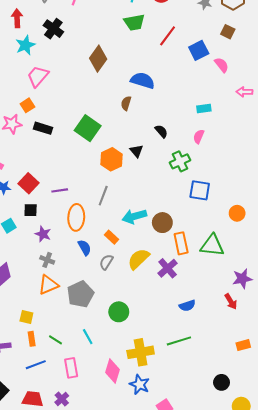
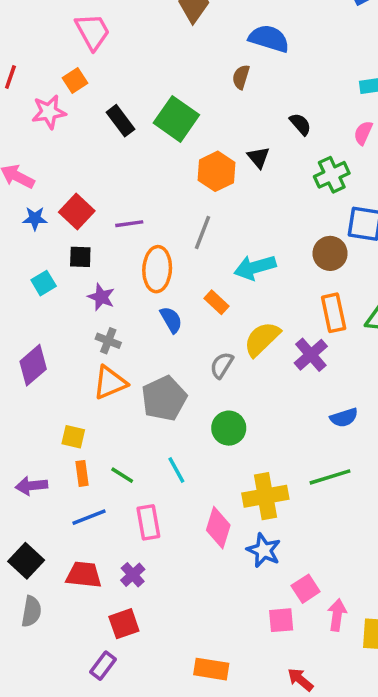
pink trapezoid: (38, 76) -> (93, 32), turned 110
black rectangle: (43, 128) -> (120, 121), moved, turned 36
brown circle: (162, 223) -> (330, 253), moved
gray semicircle: (106, 262) -> (222, 365), moved

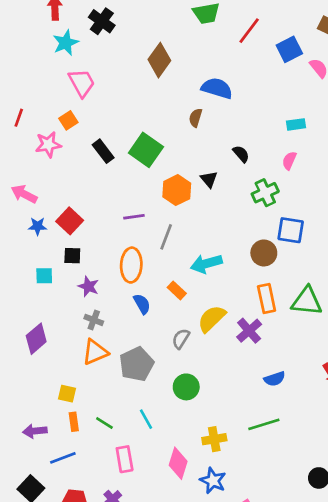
purple line: (129, 224) -> (134, 217), moved
cyan square: (44, 283) -> (44, 276), turned 30
yellow cross: (265, 496) -> (214, 439), size x0.7
blue line: (89, 517) -> (63, 458), moved

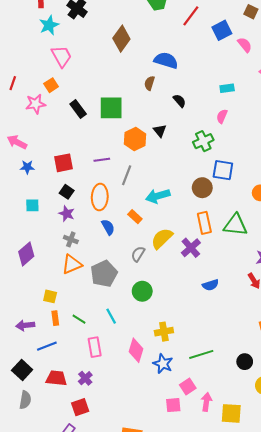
green square: (146, 150) -> (111, 108), turned -35
black semicircle: (241, 154) -> (179, 101), moved
red square: (70, 221) -> (64, 163), moved, turned 36
black square: (72, 256) -> (67, 192), moved, turned 32
green line: (264, 424) -> (201, 354), moved

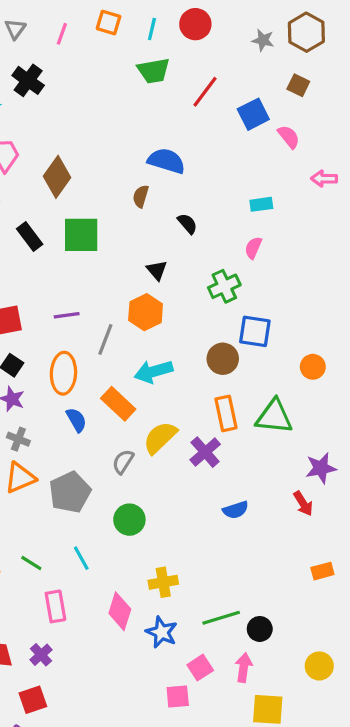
brown diamond: (121, 39) -> (57, 177), moved
orange hexagon: (135, 139) -> (146, 312), moved
orange rectangle: (135, 217) -> (118, 404), size x1.5
black circle: (245, 362) -> (260, 629), moved
pink arrow: (206, 402) -> (244, 668), moved

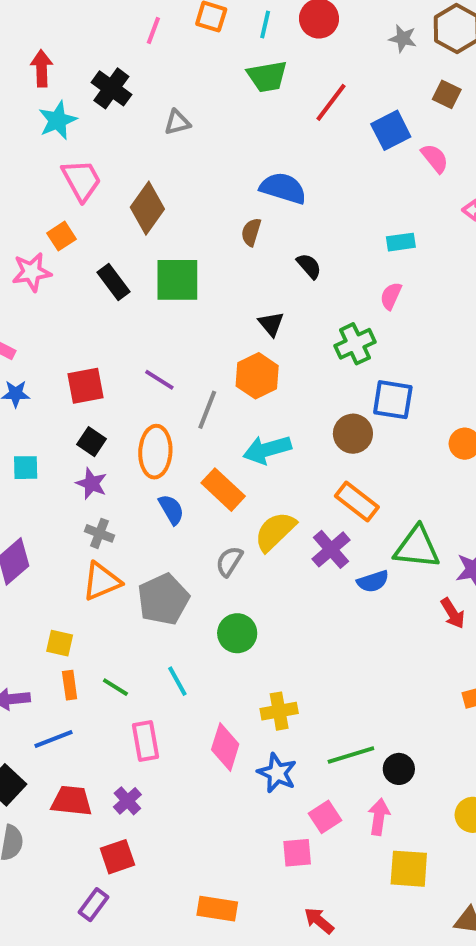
gray triangle: (15, 29) -> (177, 122), moved, turned 40
purple line: (67, 315) -> (159, 380), turned 40
orange rectangle: (226, 413) -> (357, 501), turned -40
green triangle: (274, 417) -> (417, 547), moved
blue semicircle: (236, 510) -> (373, 581), moved

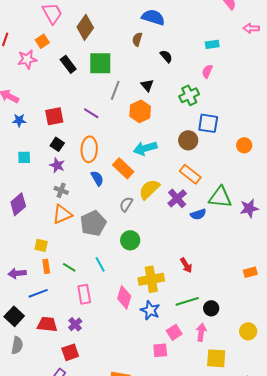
gray line: (207, 410) -> (115, 90), moved
red arrow: (453, 613) -> (186, 265), moved
yellow cross: (279, 711) -> (151, 279), size x1.4

